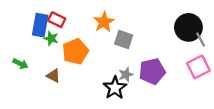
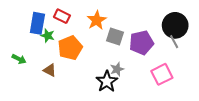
red rectangle: (57, 20) -> (62, 16), moved
gray line: (201, 40) -> (174, 42), moved
pink square: (198, 67) -> (162, 74), moved
purple pentagon: (152, 71) -> (141, 43), moved

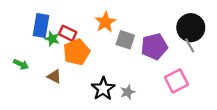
red rectangle: (62, 16) -> (68, 33), moved
gray star: (117, 69) -> (128, 92), moved
black star: (107, 81) -> (103, 89), moved

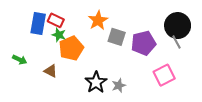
red rectangle: (68, 33) -> (56, 20), moved
green star: (52, 39) -> (59, 35), moved

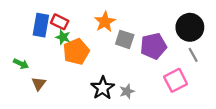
gray line: (177, 42) -> (193, 55), moved
brown triangle: (51, 71) -> (39, 84), moved, turned 40

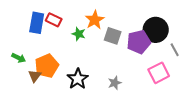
black circle: (190, 27) -> (156, 30), moved
green star: (63, 37) -> (79, 34), moved
orange pentagon: (76, 52) -> (47, 66), moved
black star: (103, 88) -> (78, 79), moved

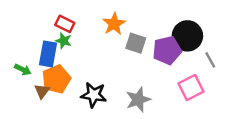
blue rectangle: (37, 23) -> (48, 54), moved
green star: (79, 34) -> (64, 41), moved
black star: (78, 79) -> (94, 95), turned -30
gray star: (115, 83) -> (138, 100), size x1.5

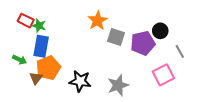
red rectangle: (65, 24) -> (26, 21), moved
black circle: (187, 36) -> (160, 31), size x0.6
green star: (64, 41) -> (39, 26), moved

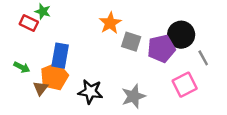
green star: (39, 26) -> (43, 11), moved
black circle: (160, 31) -> (181, 35), size x1.5
blue rectangle: (41, 46) -> (60, 56), moved

